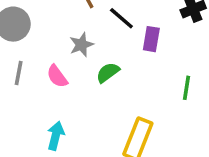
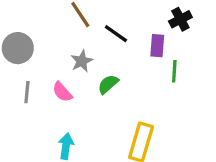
purple rectangle: (151, 39) -> (157, 46), moved
green line: (187, 88) -> (174, 71), moved

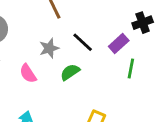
black line: (116, 34) -> (83, 42), moved
purple rectangle: (157, 46) -> (119, 43), turned 36

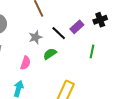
purple rectangle: (119, 43) -> (77, 27), moved
pink semicircle: (28, 74) -> (25, 63), moved, turned -128

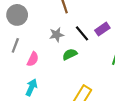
pink semicircle: (25, 63) -> (33, 59), moved

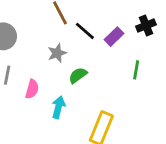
black line: (82, 33) -> (85, 31), moved
cyan arrow: (31, 87) -> (58, 107), moved

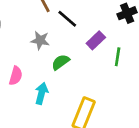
purple rectangle: (114, 37) -> (96, 40), moved
gray star: (57, 53) -> (40, 40), turned 30

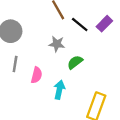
purple rectangle: (96, 40) -> (104, 24), moved

